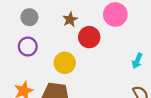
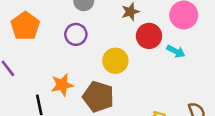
cyan arrow: (137, 61) -> (176, 51), moved, turned -96

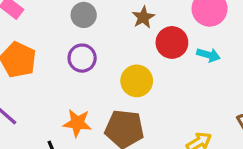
orange star: (62, 85) -> (77, 123), turned 30

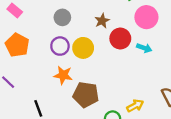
yellow circle: (137, 81) -> (83, 48), moved
orange star: (77, 123) -> (63, 75), moved

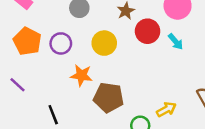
purple circle: (60, 46) -> (61, 43), moved
cyan arrow: (144, 48) -> (176, 42), turned 32

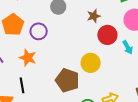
yellow circle: (104, 43) -> (91, 63), moved
orange star: (81, 75) -> (28, 58), moved

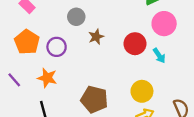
brown star: (94, 16) -> (96, 37), moved
yellow circle: (91, 63) -> (142, 91), moved

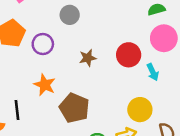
brown star: (96, 37) -> (88, 58), moved
orange star: (47, 78) -> (45, 85), moved
yellow circle: (142, 91) -> (140, 110), moved

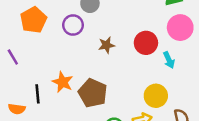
purple circle: (43, 44) -> (73, 25), moved
orange star: (45, 85) -> (63, 82), moved

